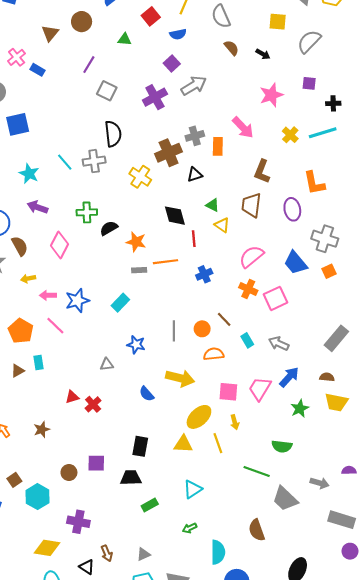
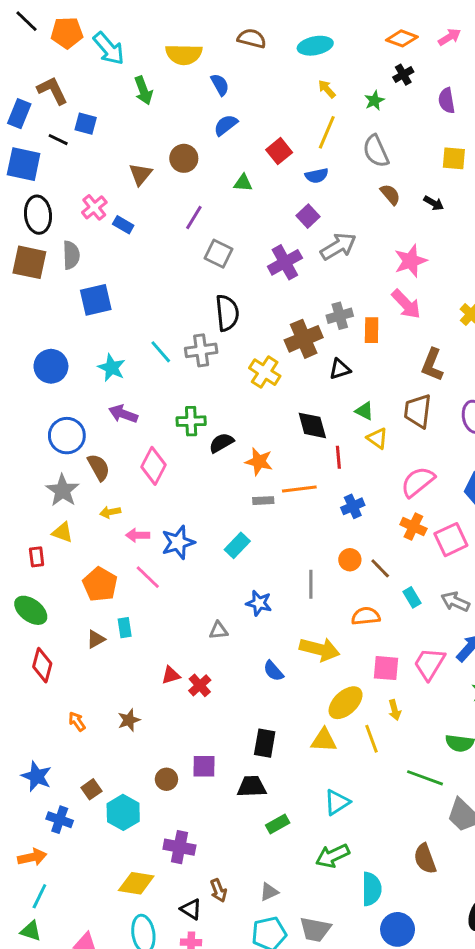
pink star: (271, 95) -> (411, 261), moved
orange circle: (202, 329) -> (350, 560), moved
green arrow: (190, 528) -> (333, 856), size x1.6

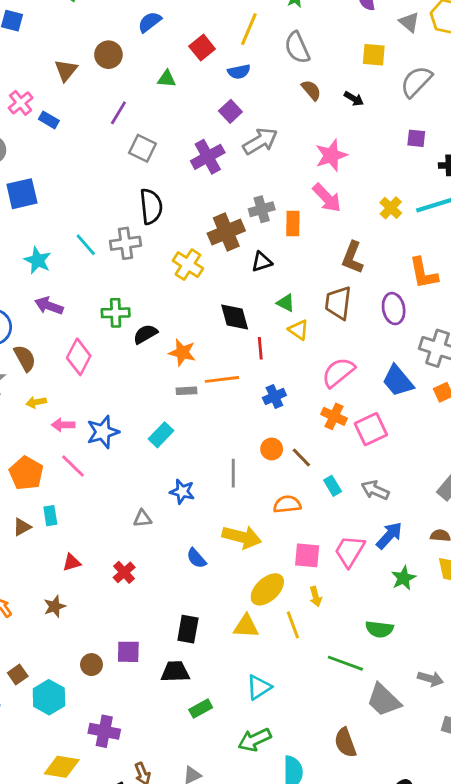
red triangle: (171, 675) -> (72, 562), moved

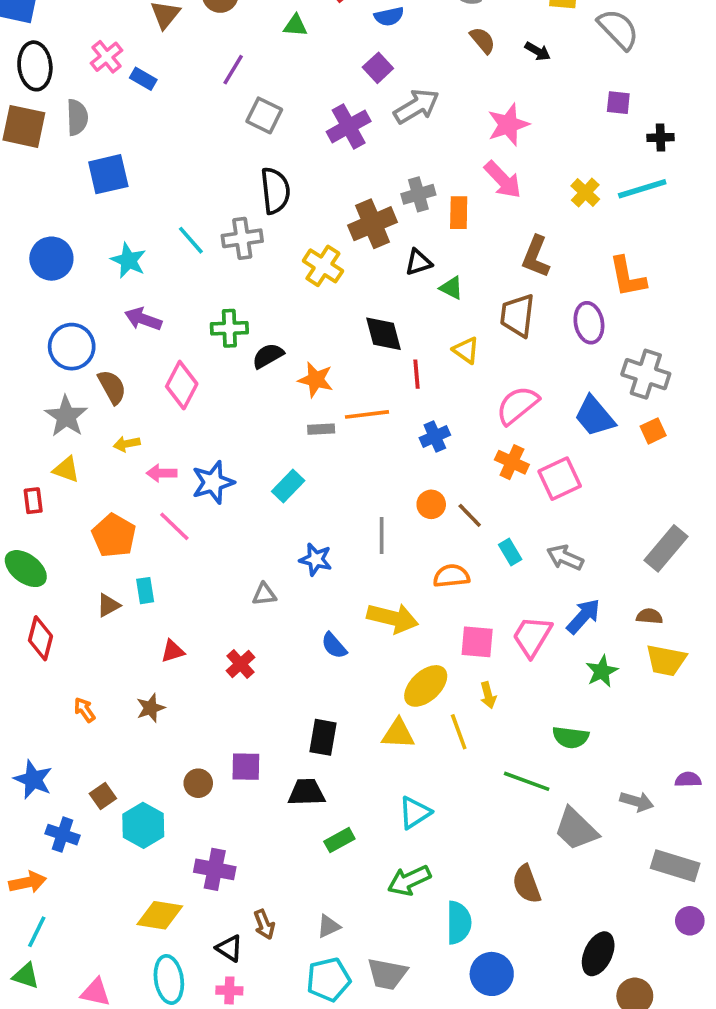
gray semicircle: (416, 82) -> (618, 29), turned 92
green triangle: (286, 303) -> (451, 288), moved

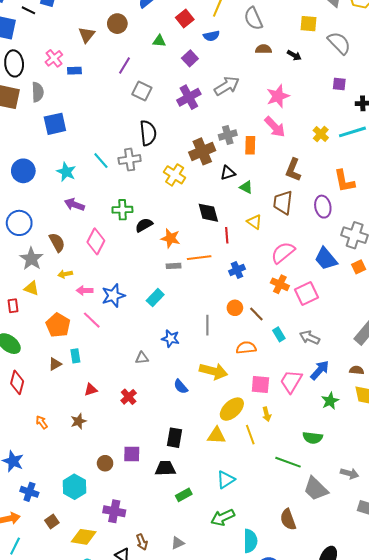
brown semicircle: (483, 40) -> (264, 49), turned -49
purple square: (378, 68) -> (190, 58), moved
blue rectangle: (143, 79) -> (74, 71), turned -32
blue circle: (72, 347) -> (19, 223), moved
brown square: (103, 796) -> (52, 522), moved

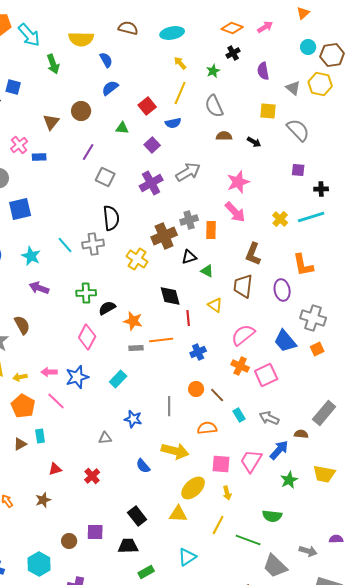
pink diamond: (96, 241) -> (87, 337), moved
yellow arrow: (65, 274) -> (20, 377), moved
brown semicircle: (357, 370) -> (301, 434), moved
yellow line: (250, 435) -> (218, 525), moved, turned 48
black rectangle: (175, 438) -> (137, 516), turned -48

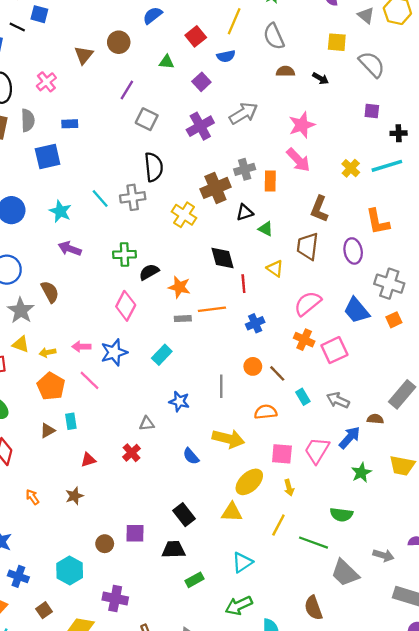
blue rectangle: (39, 157) -> (70, 124), moved
red cross: (92, 476) -> (132, 453), moved

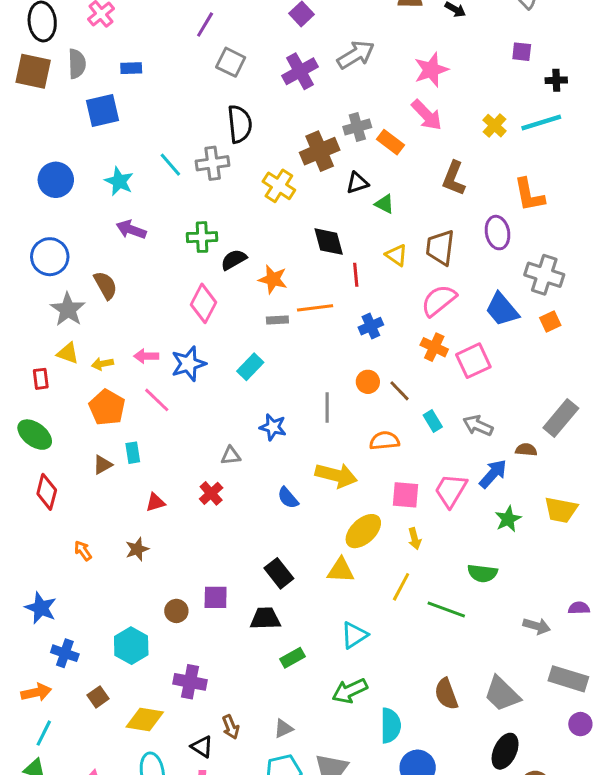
orange rectangle: (270, 181) -> (390, 142), turned -54
brown trapezoid: (308, 246) -> (440, 248), moved
gray trapezoid: (345, 573) -> (502, 694), moved

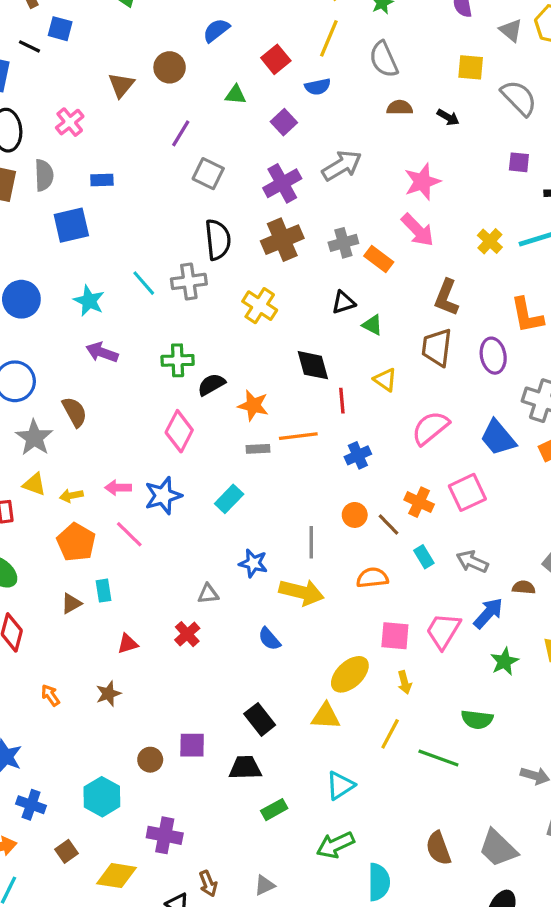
brown cross: (320, 151) -> (282, 240), moved
brown trapezoid: (440, 248) -> (437, 347), moved
orange cross: (434, 347) -> (419, 502), moved
yellow arrow: (336, 475) -> (302, 592), moved

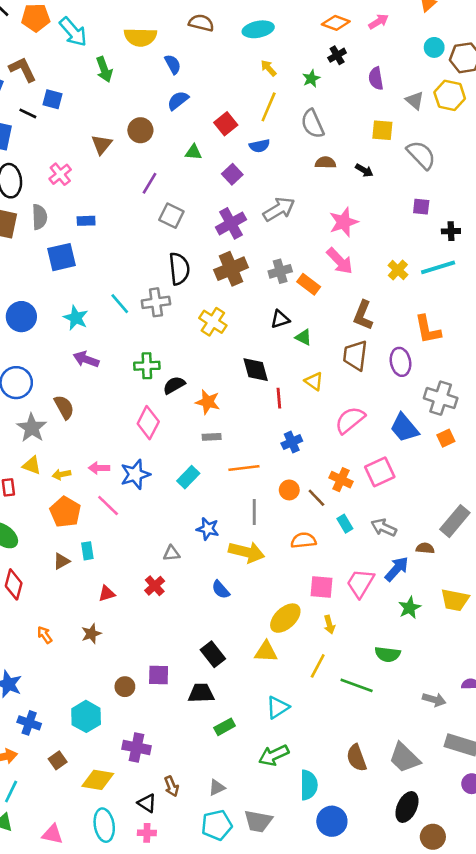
orange line: (298, 436) -> (244, 468), moved

